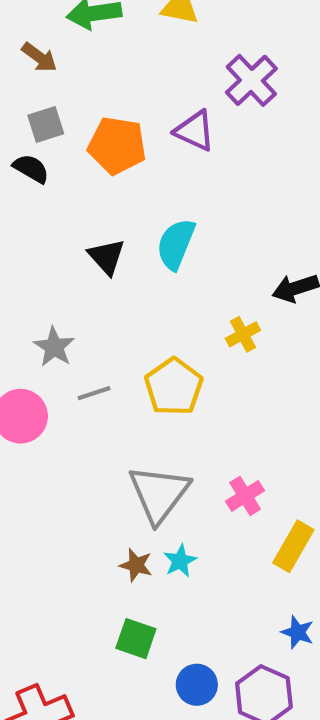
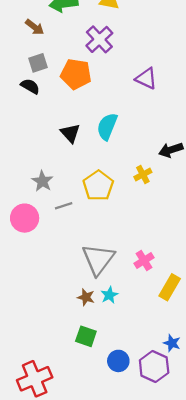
purple cross: (251, 80) -> (99, 39), moved
purple triangle: (195, 131) -> (146, 78), moved
yellow pentagon: (174, 387) -> (98, 186), moved
blue star: (298, 632) -> (172, 343), moved

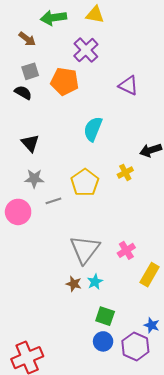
black triangle: (70, 133) -> (30, 143), moved
gray star: (42, 181) -> (34, 179), turned -30
green square: (86, 336) -> (105, 316), moved

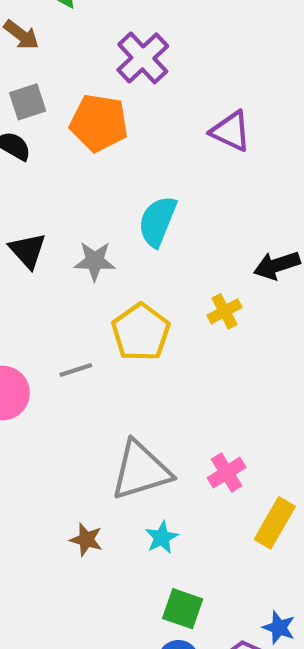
gray star: (34, 179) -> (95, 261), moved
gray triangle: (85, 249) -> (141, 470), turned 36
brown star: (74, 284) -> (86, 540), moved

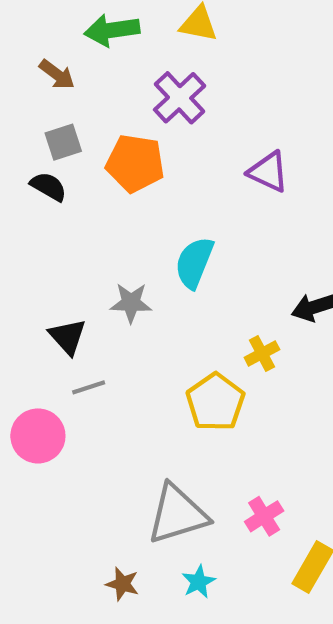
black triangle: (28, 251) -> (67, 337), moved
yellow pentagon: (141, 332) -> (215, 402), moved
gray line: (76, 370) -> (89, 387), moved

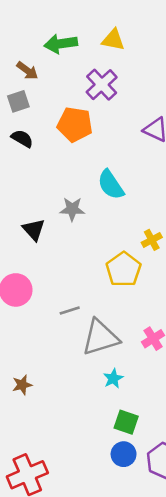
gray square: (63, 142) -> (18, 101), moved
cyan semicircle: (194, 263) -> (111, 185), turned -56
gray line: (89, 387) -> (70, 310), moved
brown star: (122, 584) -> (22, 385), moved, turned -30

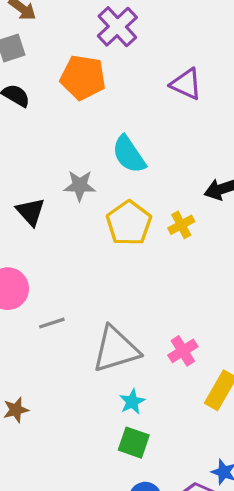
yellow pentagon: (124, 269) -> (129, 223), moved
gray line: (70, 310) -> (52, 323), moved
green square: (126, 422) -> (134, 443), moved

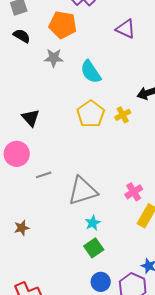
gray star: (80, 186) -> (54, 58), moved
black triangle: (31, 212) -> (31, 118), moved
pink cross: (183, 351) -> (134, 192), moved
green square: (134, 443) -> (94, 248), turned 36

